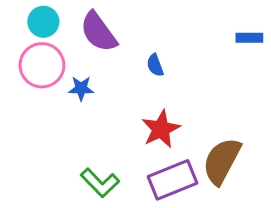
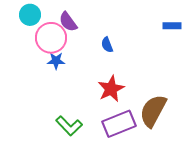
purple semicircle: (99, 32) -> (68, 22), size x0.7
pink circle: (42, 65) -> (51, 38), moved

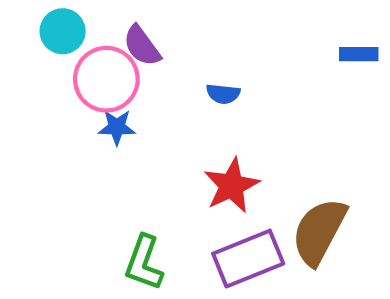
blue semicircle: (107, 45) -> (223, 94), turned -63
green L-shape: (69, 126) -> (144, 263), turned 64

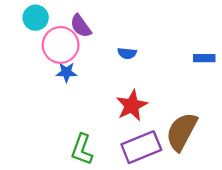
blue rectangle: (359, 54) -> (204, 58), moved

